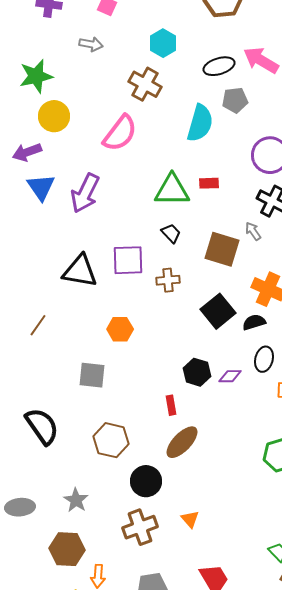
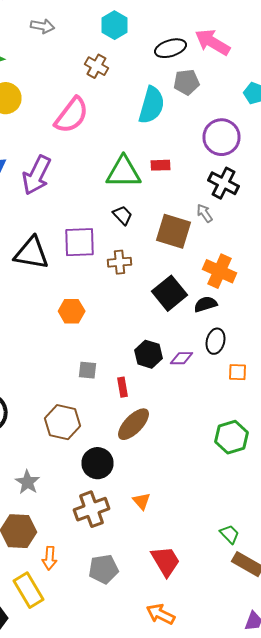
brown cross: (145, 84) -> (96, 66), size x0.7
gray square: (92, 375) -> (88, 370), moved, size x0.7

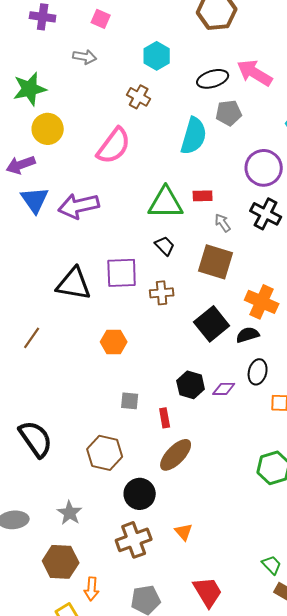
purple arrow: (36, 175) -> (79, 206), turned 51
gray arrow: (204, 213) -> (223, 223), moved

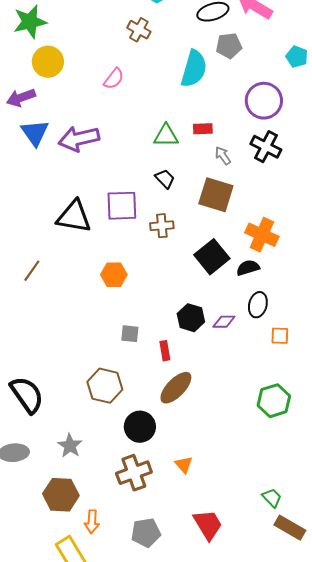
pink semicircle: (114, 146) -> (114, 79), size x0.6
green triangle: (166, 203) -> (166, 136), size x0.7
black semicircle: (36, 439) -> (27, 395), moved

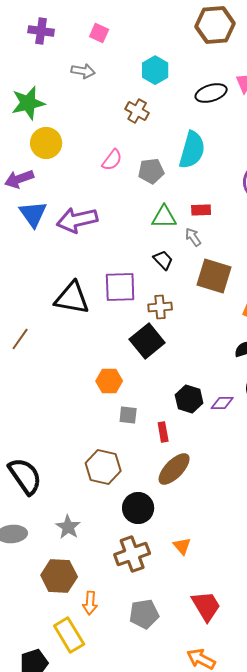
gray pentagon: (229, 46) -> (151, 171), moved
gray arrow: (223, 156) -> (193, 237), moved
black square: (212, 257) -> (147, 341), moved
brown line: (32, 271) -> (20, 339), moved
orange hexagon: (114, 275) -> (109, 381), moved

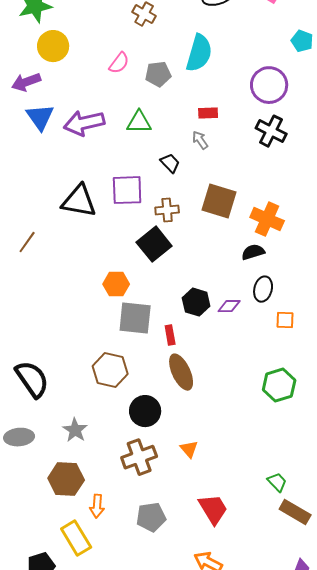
green triangle: (164, 217) -> (139, 122), moved
brown square: (214, 276) -> (219, 201), moved
gray square: (128, 415) -> (135, 318), size x1.8
brown ellipse: (174, 469) -> (181, 372), turned -69

